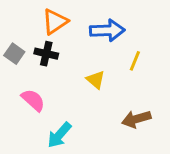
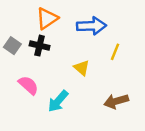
cyan arrow: (59, 135) -> (58, 101), moved

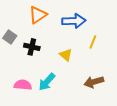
black cross: (40, 46) -> (32, 47), moved
pink semicircle: (28, 85) -> (23, 85), moved, turned -36

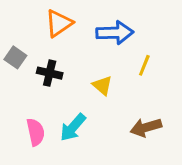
pink semicircle: (23, 85) -> (36, 132), turned 72

